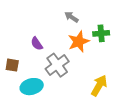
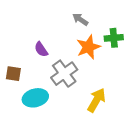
yellow arrow: (99, 86) -> (96, 100), moved

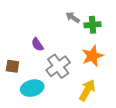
green cross: (114, 38) -> (92, 25), moved
orange star: (88, 47) -> (92, 56), moved

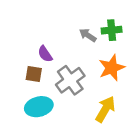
gray arrow: (73, 17) -> (88, 35), moved
brown square: (12, 66) -> (34, 74), moved

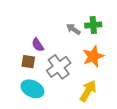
cyan ellipse: (39, 107) -> (32, 89), turned 40

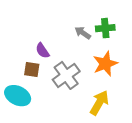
cyan ellipse: (32, 89) -> (18, 96), moved

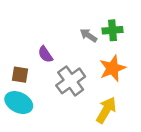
brown square: (32, 70) -> (20, 75), moved

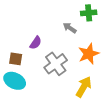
green cross: (112, 30) -> (89, 13), moved
purple semicircle: (45, 54) -> (36, 43), turned -112

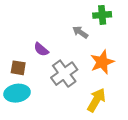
purple semicircle: (36, 43) -> (41, 49), turned 96
cyan ellipse: (15, 81) -> (17, 93), turned -35

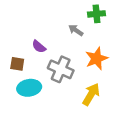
gray cross: (64, 74) -> (61, 69), turned -30
cyan ellipse: (17, 93) -> (29, 88), moved

